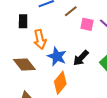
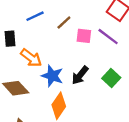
orange arrow: (40, 39) -> (31, 58), turned -36

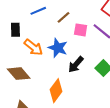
blue star: (52, 76) -> (58, 48), moved

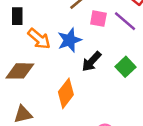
blue star: (58, 48) -> (70, 40), turned 30
brown diamond: (19, 74) -> (20, 71), turned -50

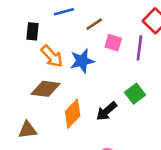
purple line: (125, 21) -> (139, 48), turned 50
black arrow: (91, 61) -> (107, 111), moved
brown diamond: (20, 71) -> (46, 89), moved

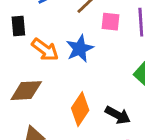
brown diamond: (46, 89) -> (26, 91), moved
black arrow: (107, 111) -> (118, 115), moved, turned -100

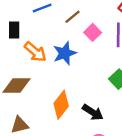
pink square: (110, 22) -> (93, 32), turned 35

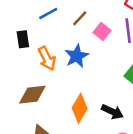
orange arrow: (35, 52) -> (47, 58), turned 30

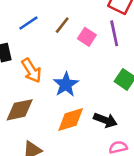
blue star: (77, 56) -> (66, 84), moved
orange diamond: (80, 108) -> (71, 120), turned 48

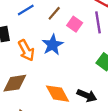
blue star: (66, 84) -> (53, 45), moved
orange diamond: (71, 120) -> (57, 94), turned 75

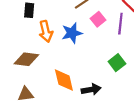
black arrow: (87, 96) -> (91, 90), turned -48

